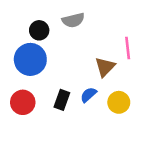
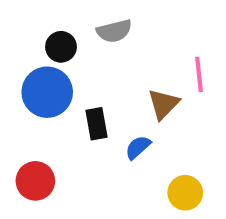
black rectangle: (62, 100) -> (96, 124), moved, turned -30
red circle: (23, 102) -> (35, 181), moved
yellow circle: (119, 102) -> (185, 193), moved

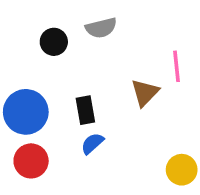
blue circle: (47, 92) -> (26, 112), moved
blue semicircle: (138, 147) -> (92, 143), moved
yellow circle: (185, 193) -> (182, 170), moved

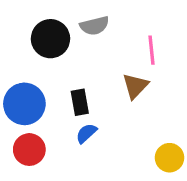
black circle: (54, 42) -> (50, 39), size x1.5
pink line: (176, 66) -> (152, 50), moved

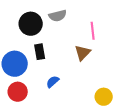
black rectangle: (80, 102) -> (40, 52), moved

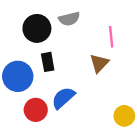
blue semicircle: (53, 82) -> (63, 98), size x1.5
red circle: (18, 92) -> (36, 110), moved

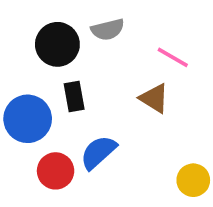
pink line: (111, 37) -> (173, 57), turned -54
brown triangle: (99, 63) -> (154, 98), turned -42

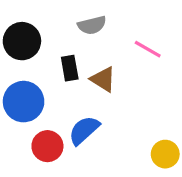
black circle: (57, 44) -> (22, 41), moved
black rectangle: (74, 96) -> (70, 68), moved
brown triangle: (154, 98) -> (103, 79), moved

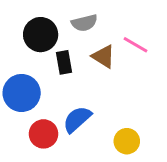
black circle: (22, 41) -> (41, 35), moved
brown triangle: (103, 79) -> (103, 56), moved
yellow circle: (165, 154) -> (127, 141), moved

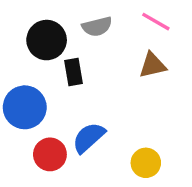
pink line: (136, 45) -> (156, 22), moved
brown triangle: (103, 56) -> (153, 65), moved, turned -45

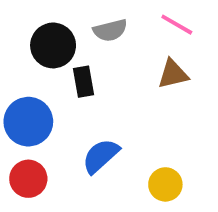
red circle: (50, 154) -> (28, 179), moved

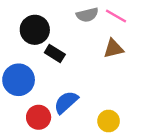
gray semicircle: (110, 30) -> (87, 15), moved
black rectangle: (84, 82) -> (55, 54), turned -48
red circle: (28, 179) -> (39, 117), moved

